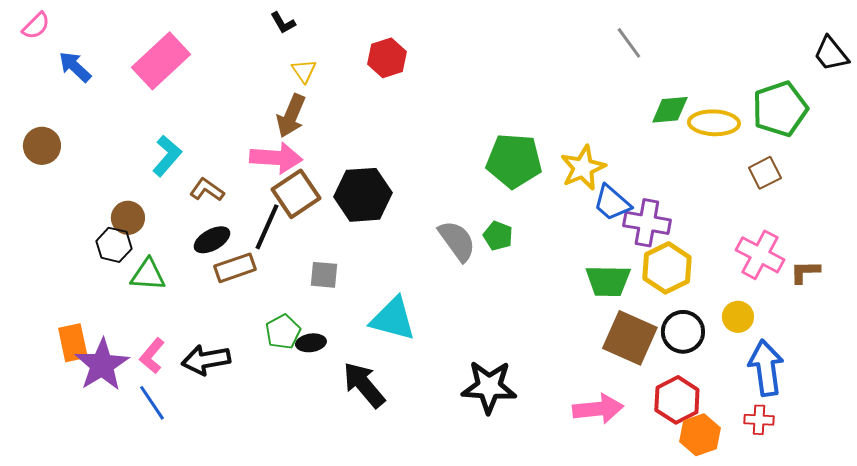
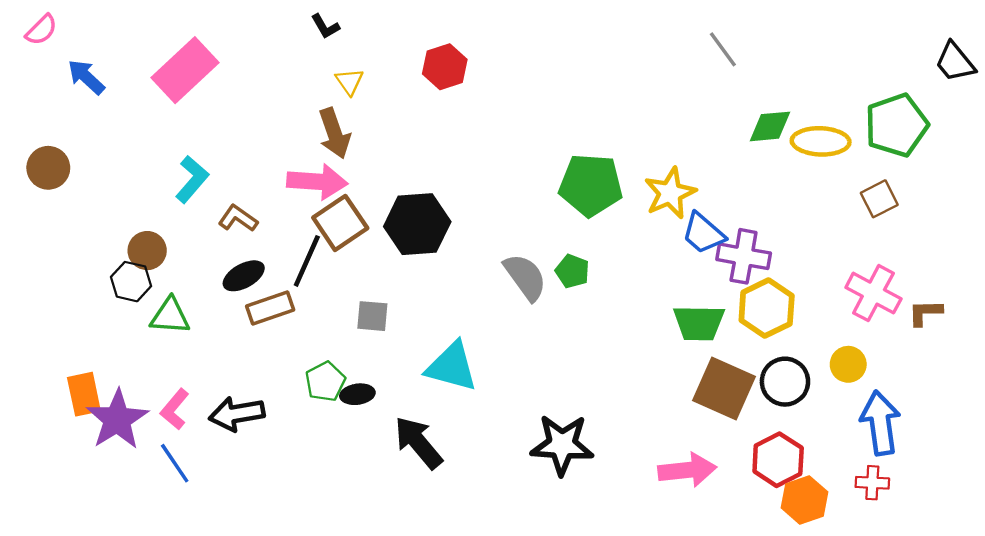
brown arrow: (291, 116) -> (334, 133), turned -42

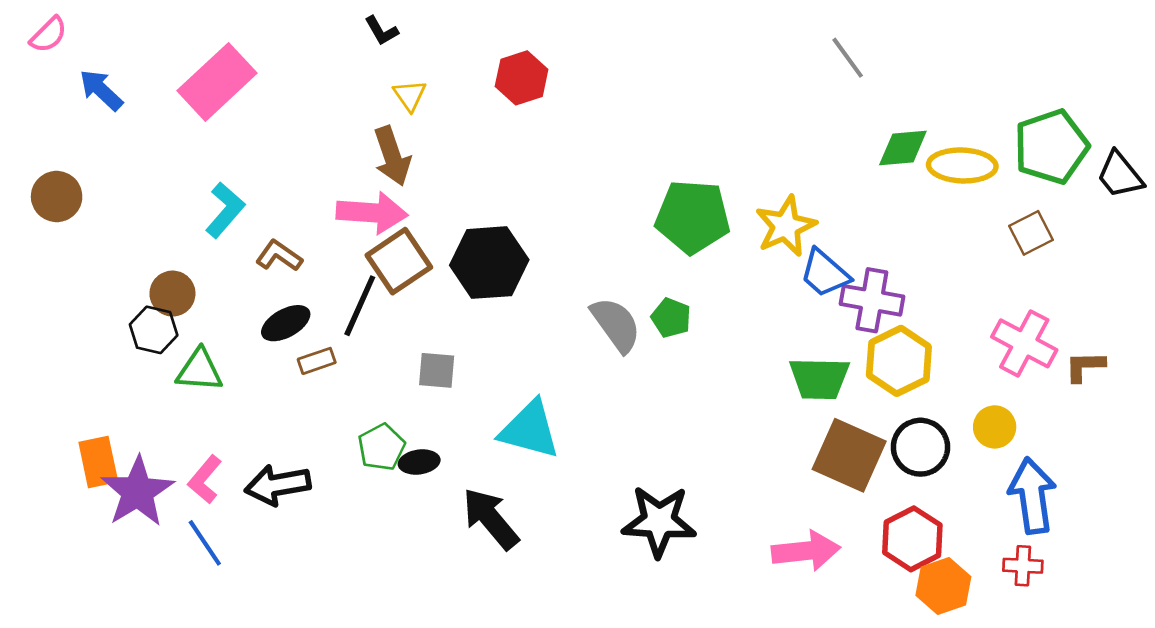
black trapezoid: (955, 62) -> (1120, 175), moved
brown rectangle: (270, 308) -> (317, 361), size x0.7

